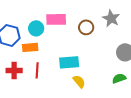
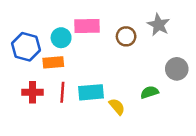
cyan rectangle: (69, 62) -> (91, 92), moved
green semicircle: (119, 78) -> (149, 92), moved

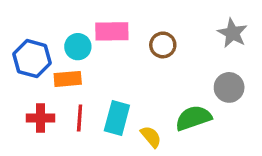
gray star: (159, 25) -> (232, 33), moved
cyan rectangle: (91, 92) -> (117, 118), turned -70
green semicircle: (149, 92) -> (193, 118), size x1.5

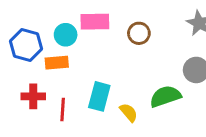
red line: (80, 118) -> (63, 110), moved

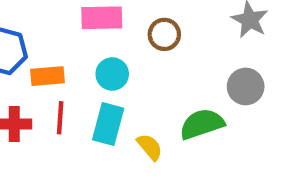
cyan circle: (66, 35) -> (112, 74), moved
red line: (63, 110) -> (60, 118), moved

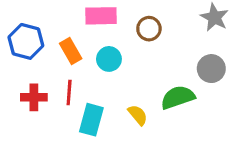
orange rectangle: (48, 76) -> (71, 51), moved, turned 65
cyan rectangle: (108, 124) -> (91, 120), moved

